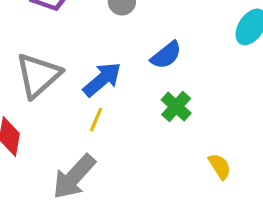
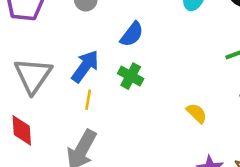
green cross: (176, 107) -> (131, 76), moved

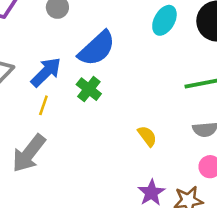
blue semicircle: (132, 34) -> (97, 48), size x1.5

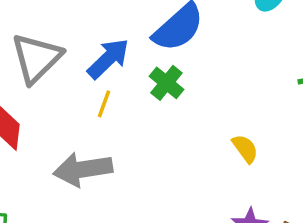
gray arrow: (29, 153) -> (83, 169), turned 42

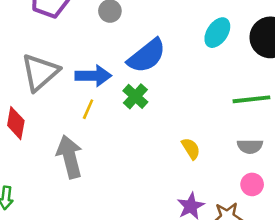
blue arrow: (108, 59) -> (93, 76), turned 40
gray arrow: (83, 169) -> (70, 157), turned 81

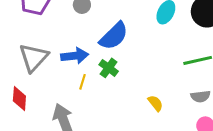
yellow line: (88, 109) -> (83, 82), moved

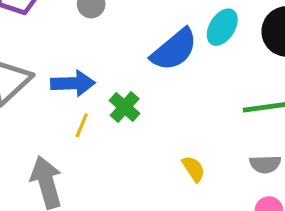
blue semicircle: (114, 36) -> (174, 50), moved

